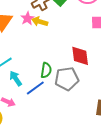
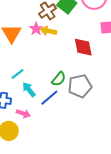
red diamond: (80, 56) -> (83, 47), moved
green semicircle: (46, 70) -> (59, 79), turned 35

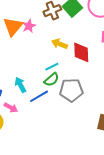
pink star: (36, 29) -> (29, 26), moved
yellow arrow: (49, 31) -> (59, 44), moved
cyan line: (18, 74) -> (52, 67), moved

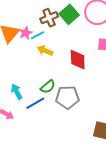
yellow arrow: (59, 44) -> (45, 51), moved
cyan line: (52, 67) -> (37, 35), moved

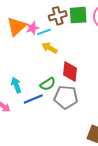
green square: (69, 14) -> (78, 15), turned 30
red diamond: (78, 60) -> (70, 71), moved

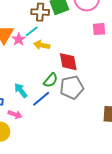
brown cross: (58, 16) -> (40, 12), turned 36
pink star: (32, 28) -> (19, 39), moved

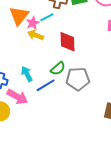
yellow arrow: (42, 45) -> (36, 35), moved
red diamond: (68, 62) -> (67, 42), moved
pink arrow: (15, 114) -> (17, 97), size x1.5

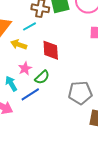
pink star: (33, 23) -> (25, 68), moved
gray pentagon: (78, 79) -> (80, 93), moved

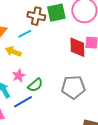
red diamond: (51, 50) -> (77, 47), moved
gray pentagon: (80, 93) -> (73, 87), moved

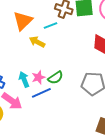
pink star: (19, 76) -> (38, 77), moved

